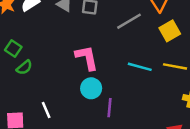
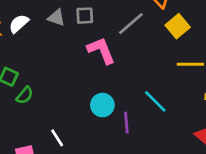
pink L-shape: (87, 58) -> (101, 51), moved
cyan line: (140, 67) -> (155, 101), moved, turned 40

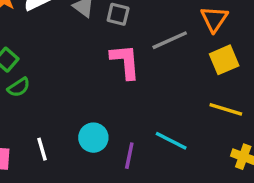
cyan line: (155, 101) -> (171, 141), turned -35
cyan circle: (102, 105) -> (93, 138), moved

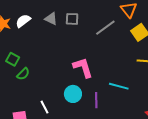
pink L-shape: (125, 61) -> (83, 68), moved

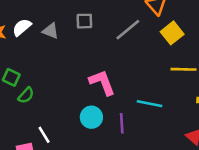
gray triangle: (51, 19) -> (51, 31), moved
white line: (44, 107) -> (44, 135), moved

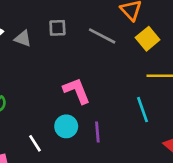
gray line: (128, 30) -> (102, 36), turned 68
cyan line: (149, 104) -> (143, 110), moved, turned 60
white line: (44, 135) -> (35, 143), moved

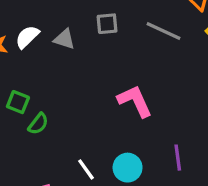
cyan circle: (66, 126) -> (128, 168), moved
purple line: (97, 132) -> (178, 158), moved

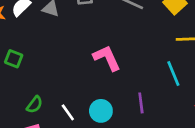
green semicircle: (38, 124) -> (35, 105), moved

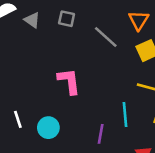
purple line: (141, 103) -> (101, 134), moved

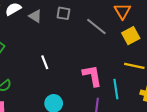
pink L-shape: (69, 81) -> (92, 76), moved
white line: (18, 119) -> (45, 62), moved

